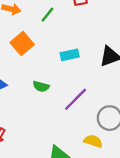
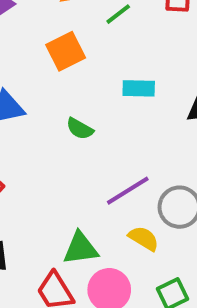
purple line: (76, 99) -> (128, 191), moved

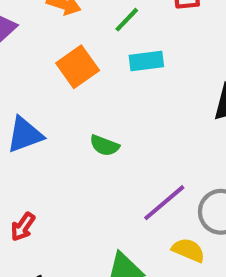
cyan rectangle: (139, 88) -> (146, 61), moved

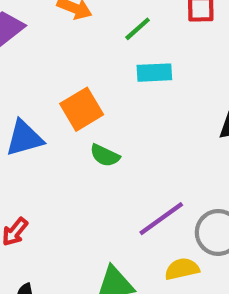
orange square: (78, 67) -> (82, 109), moved
yellow semicircle: (188, 250) -> (182, 269), turned -40

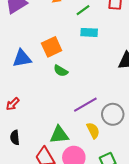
yellow semicircle: (182, 269) -> (93, 130), turned 70

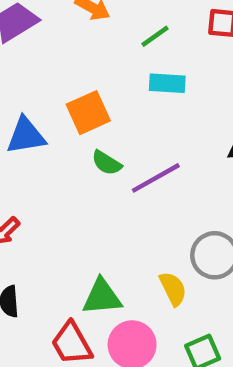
purple line: (85, 105) -> (156, 178), moved

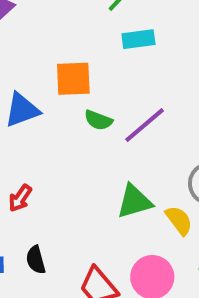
orange square: (88, 113) -> (73, 79), turned 33
green triangle: (102, 297) -> (134, 201), moved

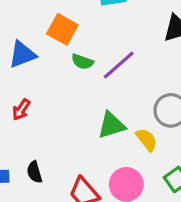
orange square: (73, 79) -> (62, 29), turned 32
red arrow: (20, 198) -> (21, 110), moved

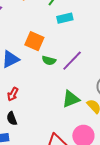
black semicircle: (34, 172) -> (12, 119), moved

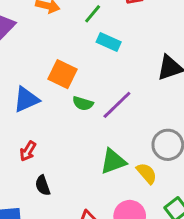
cyan rectangle: (65, 18) -> (109, 42), turned 35
black semicircle: (12, 119) -> (43, 185), moved

